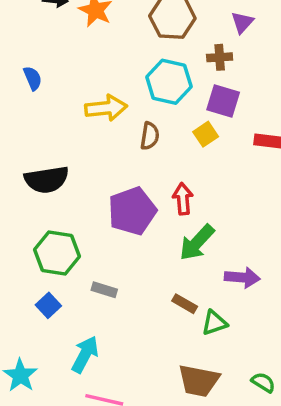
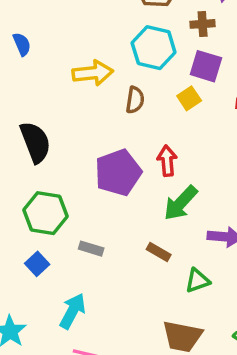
black semicircle: (47, 180) -> (35, 142), turned -102
brown rectangle: (185, 304) -> (159, 252), moved

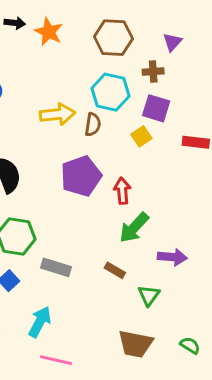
brown semicircle: (135, 100) -> (93, 125), moved
purple pentagon: (118, 173) -> (81, 176), moved
gray rectangle: (91, 249) -> (56, 267), size x1.4
green triangle: (197, 281) -> (149, 295), turned -35

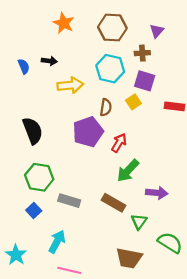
black arrow: (15, 23) -> (49, 61), moved
brown semicircle: (93, 125) -> (106, 107), moved
red arrow: (122, 191) -> (119, 143), turned 36
brown rectangle: (115, 270) -> (113, 203), size x1.5
green semicircle: (190, 345) -> (170, 243), moved, size x1.6

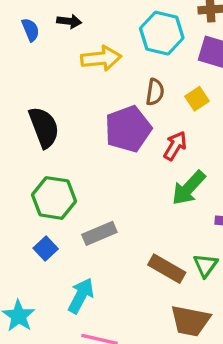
yellow square: (133, 102) -> (197, 99), moved
gray rectangle: (69, 201) -> (99, 233), turned -40
brown rectangle: (113, 203) -> (167, 269), moved

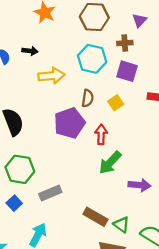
red arrow: (175, 146) -> (101, 134), turned -30
green triangle: (205, 265) -> (121, 225), moved, turned -30

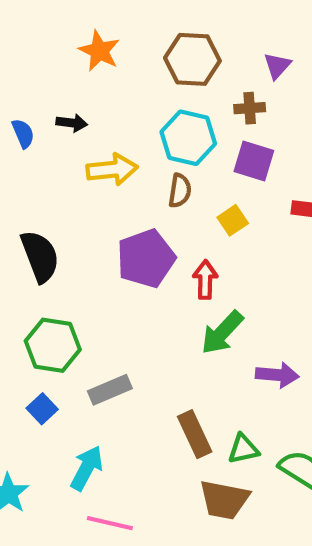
brown semicircle: (88, 98) -> (180, 191), moved
brown rectangle: (95, 217) -> (195, 434), turned 35
green triangle: (121, 225) -> (243, 449), turned -48

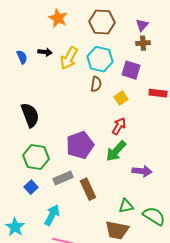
brown cross: (250, 108) -> (143, 43), moved
yellow arrow: (112, 169) -> (69, 58), moved, turned 125
purple pentagon: (146, 258) -> (80, 145), moved
red arrow: (205, 280) -> (119, 126), moved, turned 30
brown rectangle: (195, 434) -> (88, 189), moved

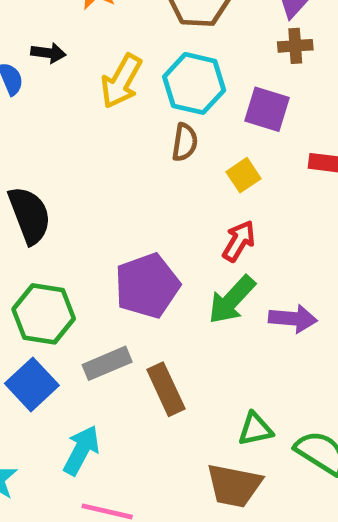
black arrow: (45, 52) -> (48, 53), moved
purple arrow: (142, 171) -> (293, 319), moved
blue square: (31, 187) -> (32, 384), size x1.5

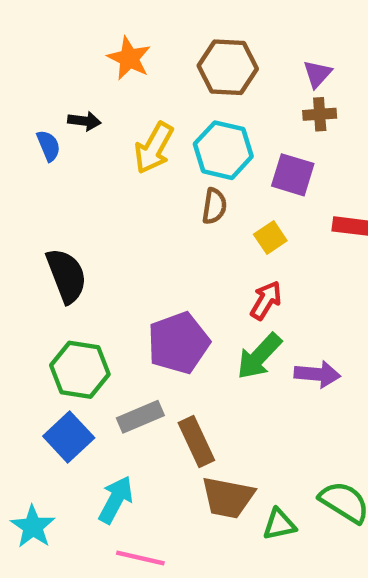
green triangle: (255, 429) -> (279, 524), moved
brown trapezoid: (234, 486) -> (228, 498), moved

